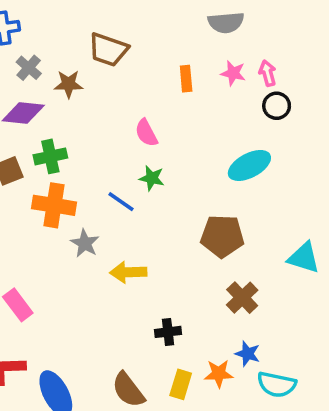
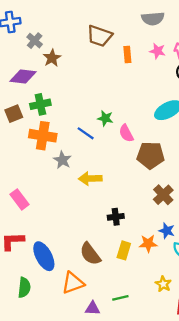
brown trapezoid: (108, 50) -> (100, 36), moved
gray cross: (29, 68) -> (35, 41), moved
brown star: (68, 84) -> (52, 58), turned -30
pink semicircle: (146, 133) -> (126, 133), moved

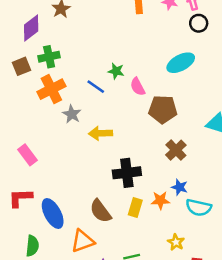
purple diamond: (23, 77) -> (31, 28), turned -44
orange cross: (43, 136) -> (51, 89), turned -36
black cross: (116, 217) -> (127, 173), size x1.6

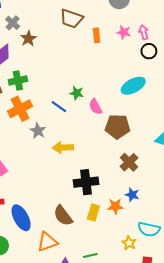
cyan semicircle: (199, 208) -> (149, 229), moved

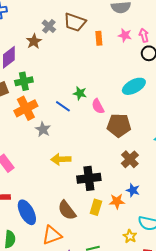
gray cross: (13, 23) -> (49, 26), moved
yellow arrow: (63, 148) -> (61, 159), moved

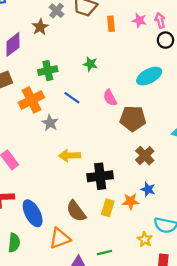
green cross: (24, 81) -> (48, 71), moved
green star: (80, 93) -> (90, 64), moved

